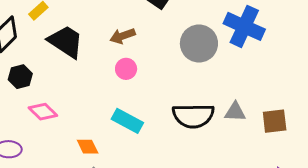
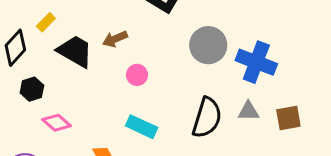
blue cross: (244, 26) -> (256, 62), moved
brown arrow: (123, 36) -> (115, 39), moved
black semicircle: (193, 116) -> (207, 118), turned -69

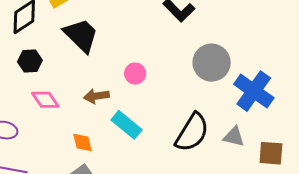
brown arrow: (115, 39) -> (96, 96), moved

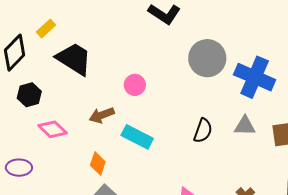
black semicircle: (192, 132) -> (203, 131), size x0.6
orange diamond: (82, 143) -> (98, 163), turned 45

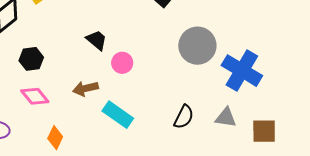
black trapezoid: (74, 59) -> (97, 40), moved, size x0.6
black hexagon: (29, 95) -> (31, 59), moved
orange diamond: (98, 163) -> (55, 138), moved

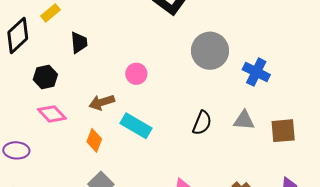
black trapezoid: (97, 40) -> (79, 43), moved, turned 50
blue cross: (242, 71) -> (256, 72), size x0.7
orange diamond: (55, 138) -> (94, 140), moved

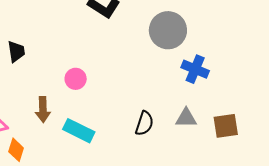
gray circle: (210, 51) -> (168, 30), moved
brown arrow: (102, 102) -> (43, 110), turned -70
orange diamond: (94, 140) -> (16, 150), moved

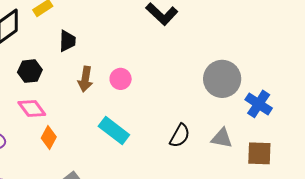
gray circle: (168, 30) -> (222, 79), moved
blue cross: (195, 69) -> (259, 104), moved
brown arrow: (43, 110) -> (85, 79), moved

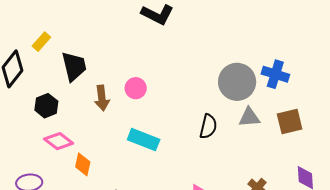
black trapezoid: (67, 41) -> (74, 66), size x1.4
gray circle: (222, 79) -> (237, 82), moved

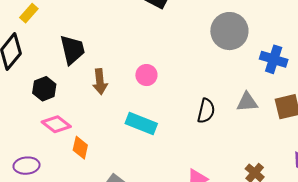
yellow rectangle: (41, 42) -> (29, 13), moved
gray circle: (237, 82) -> (229, 31), moved
pink circle: (136, 88) -> (146, 75), moved

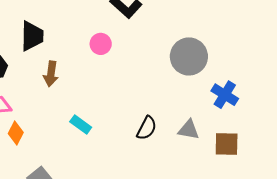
pink circle: (146, 75) -> (101, 44), moved
cyan rectangle: (141, 123) -> (81, 124), size x0.7

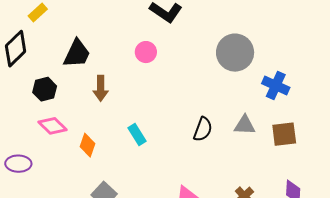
black trapezoid: (32, 36) -> (77, 54), turned 32
cyan rectangle: (81, 124) -> (137, 135), turned 30
orange diamond: (16, 133) -> (88, 145), moved

